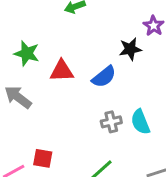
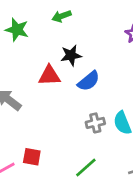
black star: (130, 49) -> (71, 55), moved
green star: (27, 53) -> (17, 30), moved

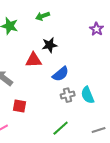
blue semicircle: (89, 81) -> (61, 74), moved
red square: (32, 157) -> (20, 106), moved

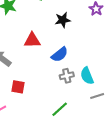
black star: (50, 45) -> (63, 20), moved
gray line: (99, 130) -> (97, 96), moved

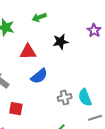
red triangle: (32, 40) -> (28, 52), moved
blue semicircle: (60, 54) -> (39, 76), moved

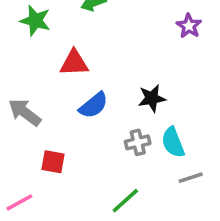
black star: (61, 42) -> (152, 98), moved

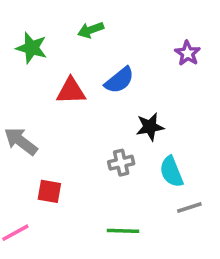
blue semicircle: (94, 105) -> (119, 80), moved
gray cross: (138, 142) -> (121, 163), moved
green line: (125, 201) -> (123, 231), turned 44

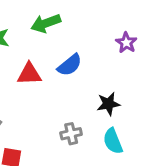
green arrow: (91, 30) -> (46, 23), size x1.4
black star: (150, 127) -> (108, 104), moved

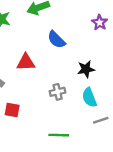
blue semicircle: (70, 65) -> (56, 40), turned 84
red triangle: (29, 74) -> (26, 62), moved

